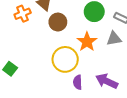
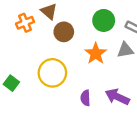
yellow circle: (65, 59) -> (52, 73), moved

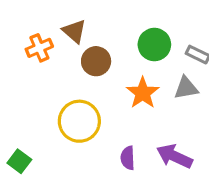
green square: (11, 83) -> (19, 161), moved

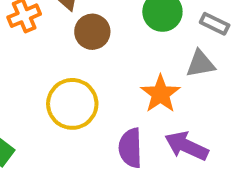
orange star: (143, 93) -> (160, 94), moved
purple semicircle: (128, 158) -> (130, 148), size x1.4

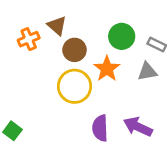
orange star: (160, 94) -> (107, 69), moved
yellow circle: (72, 104) -> (75, 86), moved

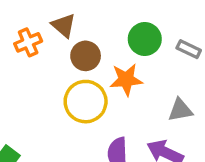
orange star: (107, 69) -> (126, 80), turned 30
gray triangle: (147, 71) -> (180, 110), moved

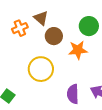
yellow circle: (86, 102) -> (41, 69), moved

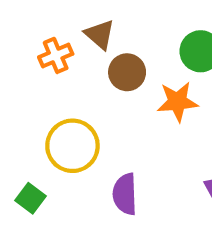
yellow circle: (41, 69) -> (72, 146), moved
purple semicircle: (73, 94) -> (125, 194), moved

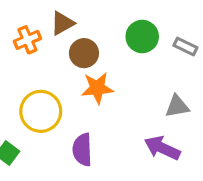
brown triangle: (100, 34) -> (62, 23), turned 50
orange star: (177, 102) -> (97, 88), moved

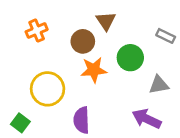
brown triangle: (62, 23) -> (106, 21), moved, turned -35
green circle: (142, 37) -> (130, 58), moved

